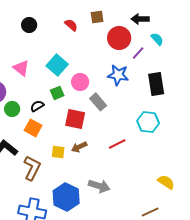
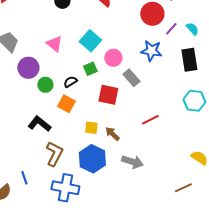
cyan semicircle: (157, 39) -> (192, 29), moved
cyan hexagon: (148, 122) -> (194, 101), moved
brown arrow: (79, 147) -> (112, 134), moved, turned 70
brown L-shape: (32, 168) -> (54, 154), moved
blue hexagon: (66, 197) -> (92, 159), moved

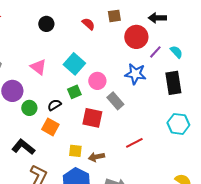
brown arrow: (112, 134) -> (96, 157), turned -56

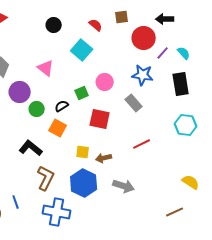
cyan square: (74, 64) -> (82, 50), moved
gray rectangle: (115, 101) -> (134, 103), moved

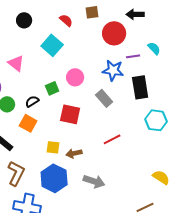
purple line: (163, 53) -> (133, 56), moved, turned 40
black rectangle: (181, 84) -> (140, 87), moved

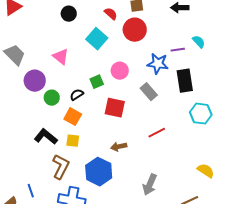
red circle: (114, 33) -> (135, 30), moved
yellow square: (53, 147) -> (73, 141), moved
gray arrow: (94, 181) -> (150, 185), moved, turned 95

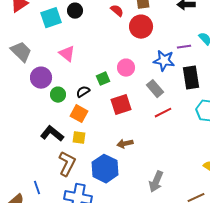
cyan square: (97, 39) -> (51, 18), moved, turned 30
red square: (115, 108) -> (121, 105), turned -30
red line: (157, 133) -> (163, 113), moved

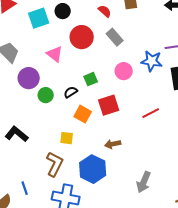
red circle: (141, 27) -> (82, 37), moved
pink circle: (126, 68) -> (124, 71), moved
gray rectangle: (155, 89) -> (115, 37), moved
orange square: (79, 114) -> (83, 114), moved
black L-shape: (52, 134) -> (17, 134), moved

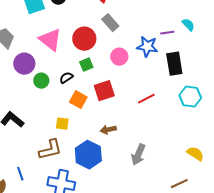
red circle: (82, 37) -> (84, 39), moved
pink triangle: (55, 54) -> (50, 40), size x1.4
brown L-shape: (55, 164) -> (50, 150), turned 50
gray arrow: (144, 182) -> (138, 155), moved

